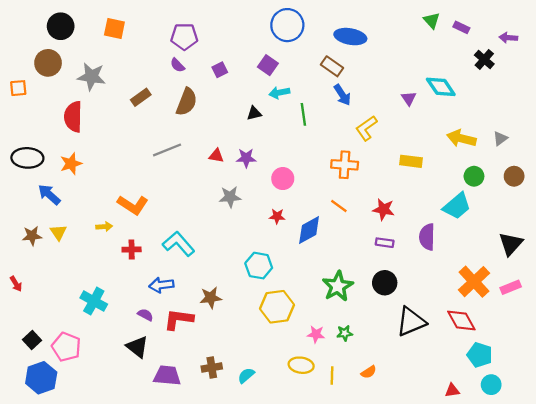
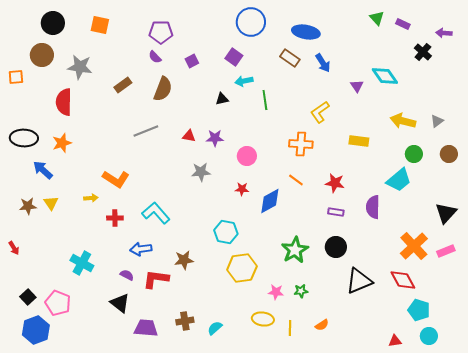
blue arrow: (342, 95) -> (323, 63), moved

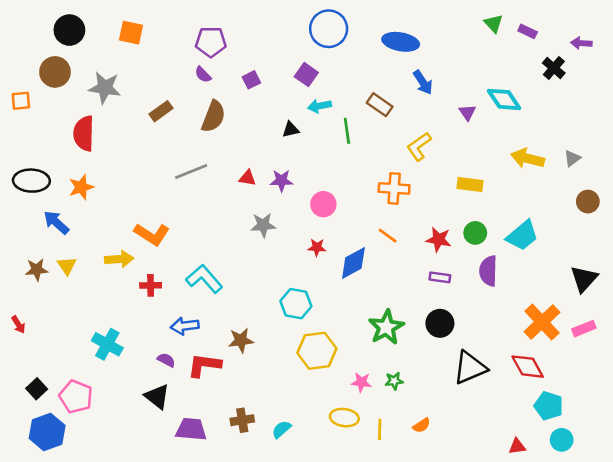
brown rectangle: (290, 58) -> (380, 105), moved
green circle: (414, 154) -> (475, 233), moved
yellow arrow: (91, 198) -> (119, 259), size x1.5

